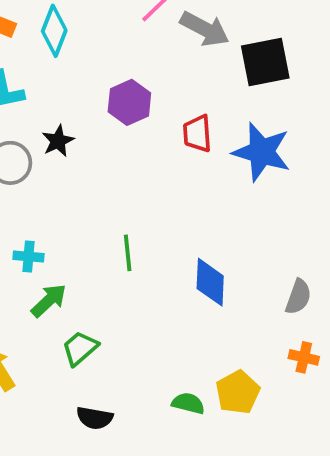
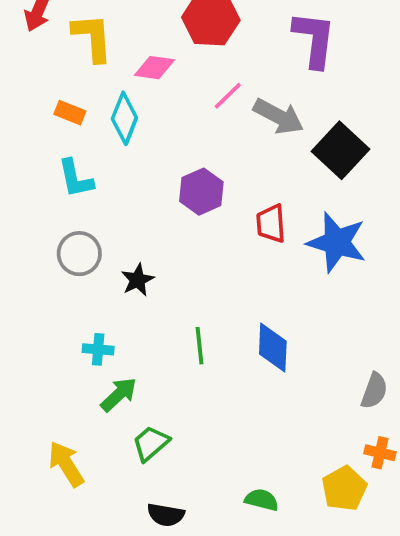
black square: (265, 62) -> (340, 150), turned -36
black star: (58, 141) -> (138, 280), moved
blue diamond: (210, 282) -> (273, 348), moved
yellow pentagon: (238, 392) -> (344, 488), moved

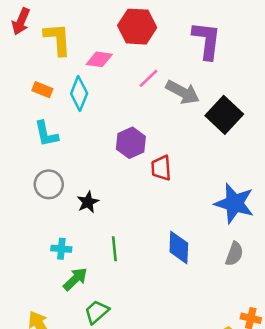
red trapezoid: (271, 224) -> (161, 168), moved
blue star: (337, 242) -> (234, 203), moved
green line: (200, 346) -> (114, 249), moved
gray semicircle: (374, 391) -> (234, 254), moved

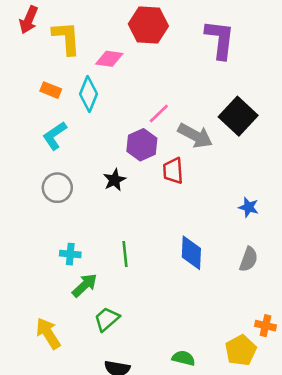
pink line: (148, 78) -> (159, 114), moved
gray arrow: (183, 92) -> (195, 136), moved
cyan L-shape: (46, 134) -> (55, 136), turned 68
black star: (88, 202) -> (115, 180), moved
blue star: (234, 203) -> (249, 207), size x0.5

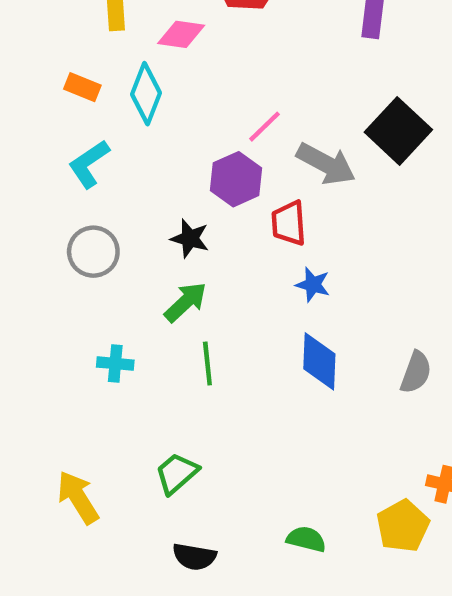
black star: (115, 180) -> (190, 238), turned -30
blue star: (249, 207) -> (313, 285), moved
green arrow: (85, 285) -> (186, 302), moved

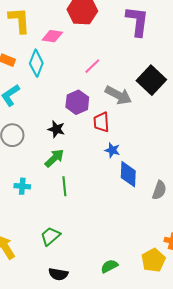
pink line: (265, 127) -> (92, 66), moved
blue diamond: (319, 361) -> (128, 174), moved
green semicircle: (306, 539) -> (109, 266), turned -42

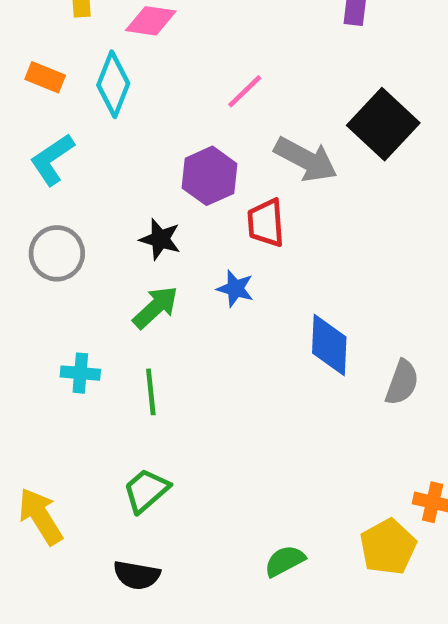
blue star: (112, 150) -> (235, 289), moved
green line: (64, 186) -> (151, 392), moved
black semicircle: (58, 274) -> (137, 575), moved

